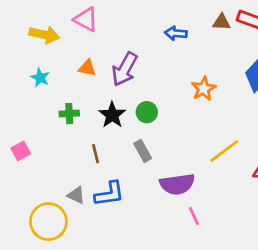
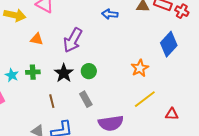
orange triangle: (87, 68) -> (37, 39), moved
cyan star: (40, 78) -> (12, 75), moved
orange star: (204, 89) -> (140, 68), moved

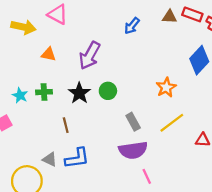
blue arrow: (110, 14) -> (132, 26), turned -56
gray rectangle: (86, 99) -> (133, 122), moved

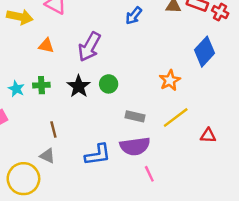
gray rectangle: (133, 122) -> (135, 116), turned -48
brown line: (66, 125) -> (53, 129), moved
blue L-shape: (77, 158) -> (98, 155), moved

